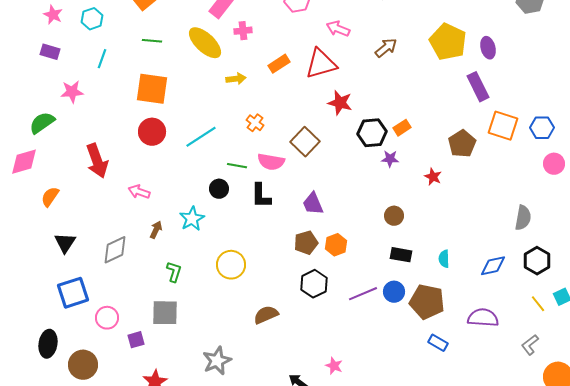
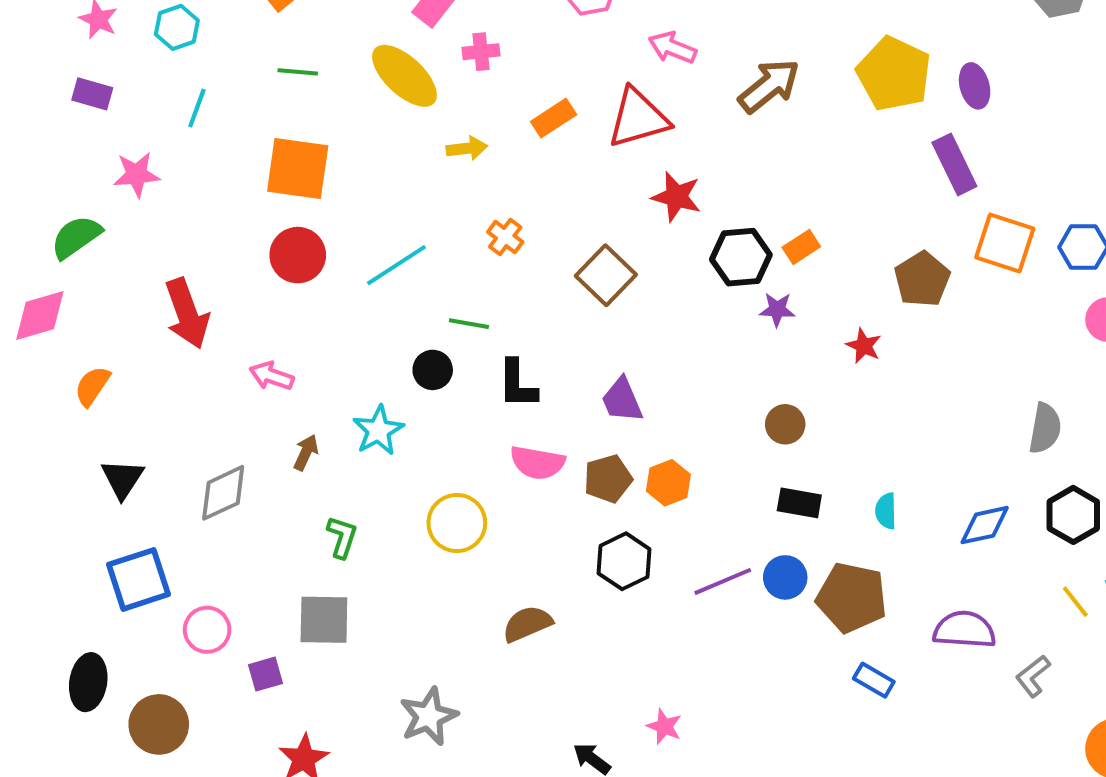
brown arrow: (386, 48) -> (769, 86), size x1.4
pink semicircle: (271, 162) -> (537, 463), moved
gray L-shape: (530, 345) -> (1033, 676), moved

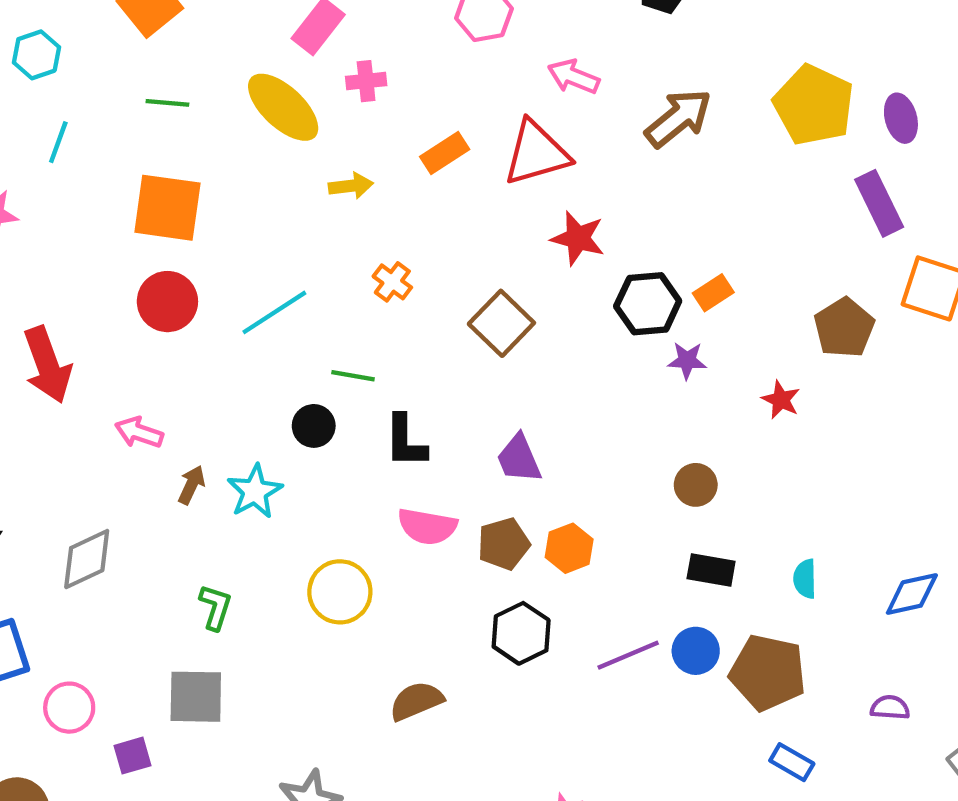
brown arrow: (306, 452) -> (191, 485), moved
purple semicircle: (964, 630) -> (890, 708), size x0.6

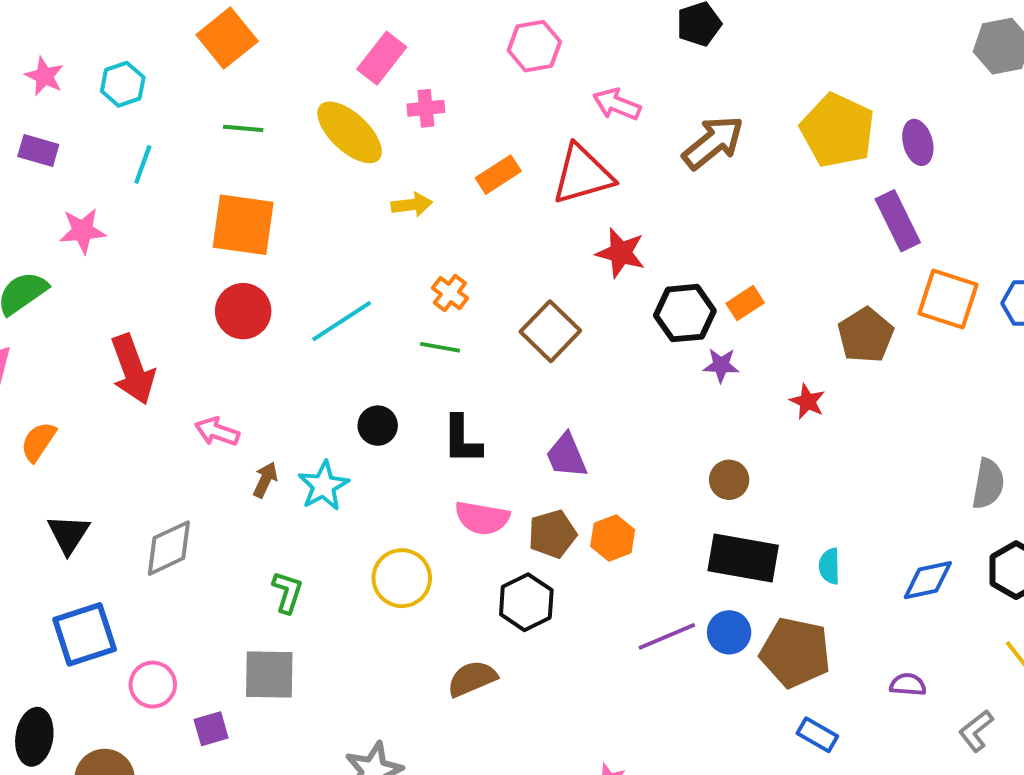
green line: (353, 376) -> (440, 347), moved
black rectangle: (711, 570) -> (743, 558), size x1.6
black hexagon: (521, 633) -> (526, 602), moved

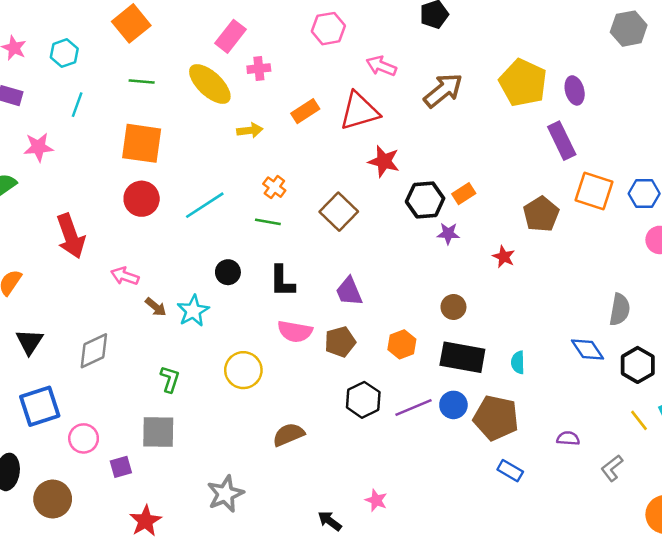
brown arrow: (265, 480) -> (156, 307), turned 105
orange hexagon: (613, 538) -> (402, 344), moved
blue diamond: (928, 580) -> (587, 349), moved, turned 68
black hexagon: (526, 602) -> (363, 400), moved

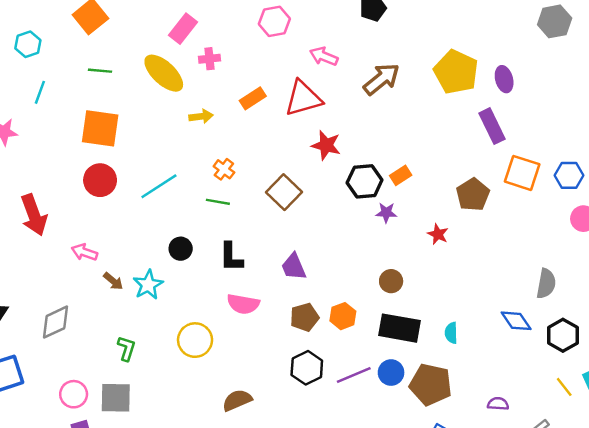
brown pentagon: (340, 342) -> (304, 317), moved
pink circle: (84, 438) -> (74, 394), moved

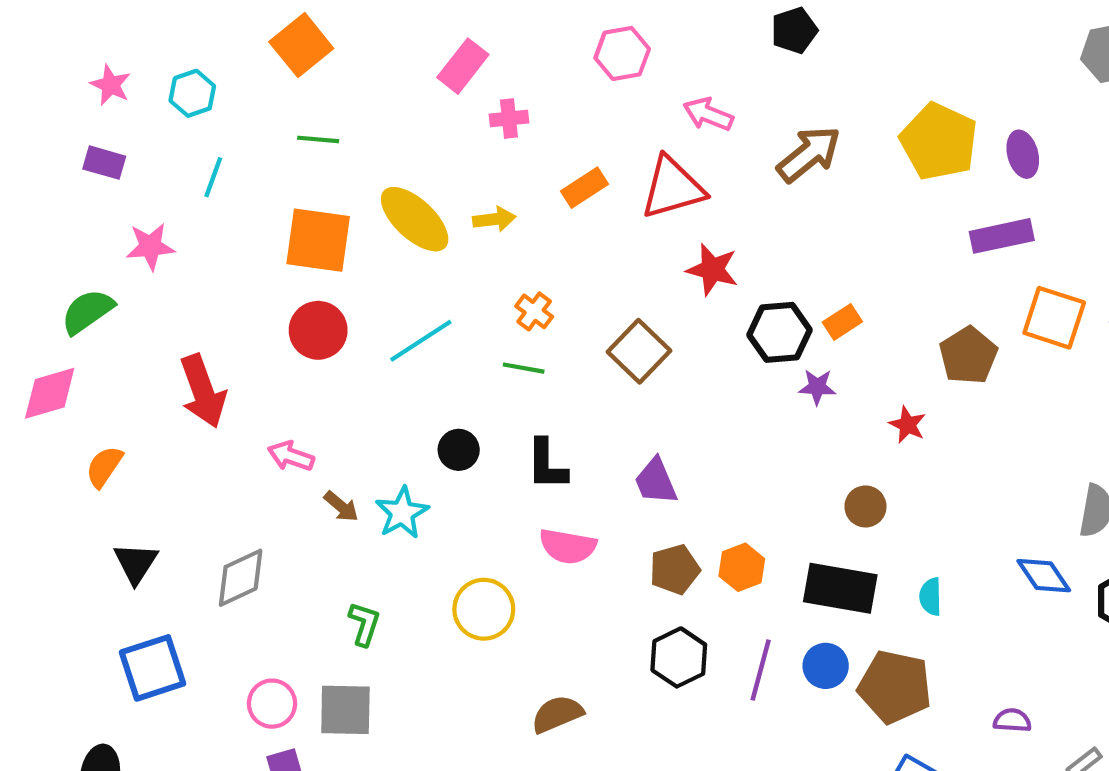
yellow ellipse: (164, 73) -> (415, 219), moved
purple rectangle: (492, 126) -> (1002, 236), turned -76
brown circle: (391, 281) -> (865, 506), moved
purple line: (354, 375) -> (761, 670), turned -52

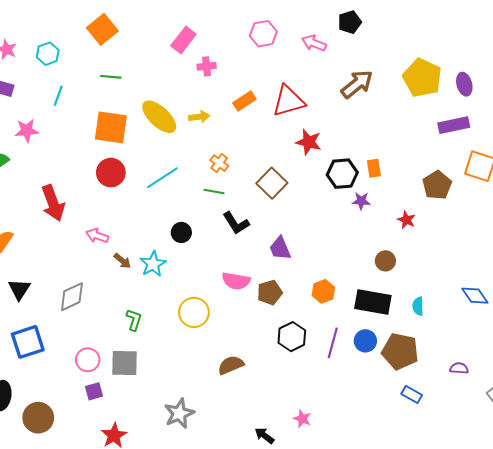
pink arrow: (708, 114) -> (314, 43), moved
orange rectangle: (842, 322) -> (374, 168), turned -66
black L-shape: (547, 465) -> (236, 223), moved, turned -32
brown pentagon: (675, 569) -> (270, 292), moved

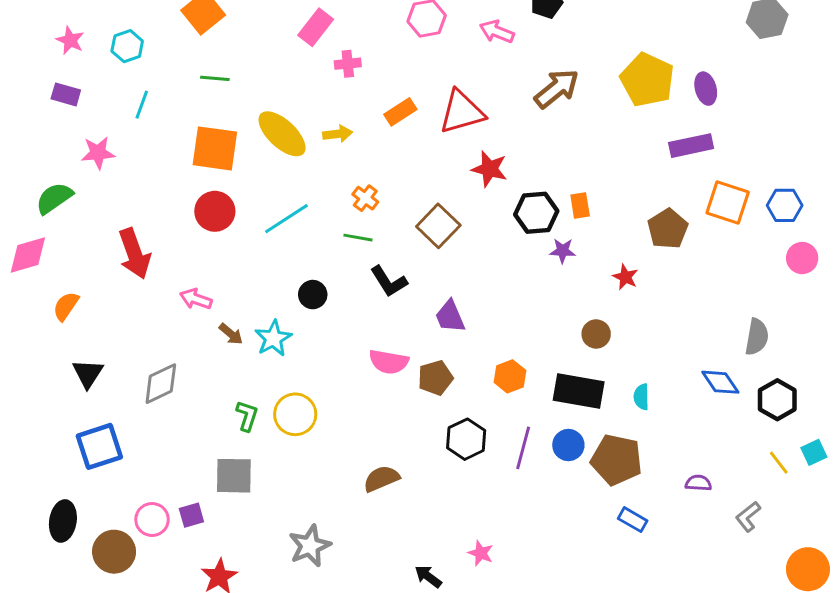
yellow circle: (194, 312) -> (295, 414), moved
pink circle: (88, 360) -> (152, 520), moved

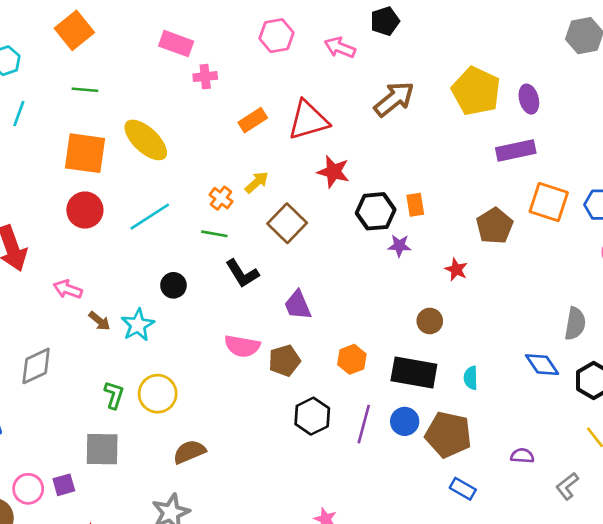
pink rectangle: (316, 27) -> (176, 44), turned 72
yellow arrow: (338, 134) -> (257, 182), moved, turned -35
brown semicircle: (381, 479) -> (189, 452), moved

